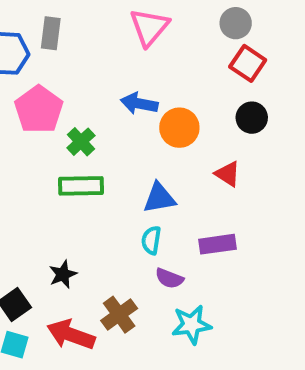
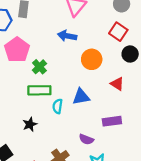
red square: (248, 63) -> (118, 32), moved
blue arrow: (139, 104) -> (67, 36), moved
cyan semicircle: (151, 240) -> (58, 106), moved
black star: (63, 274) -> (30, 124), moved

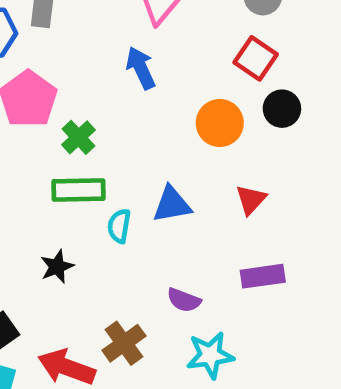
blue arrow: (67, 36) -> (141, 68), turned 54
orange circle: (92, 59) -> (220, 123), moved
red triangle: (117, 84) -> (251, 200), moved, turned 40
purple rectangle: (112, 121) -> (263, 276), moved

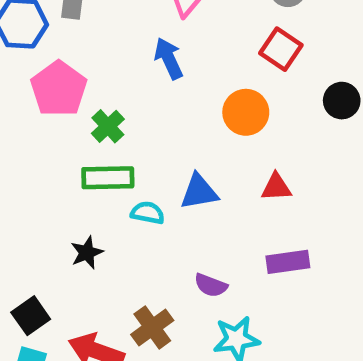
black circle: (282, 109) -> (342, 101), moved
red triangle: (251, 200) -> (276, 187), turned 44
cyan semicircle: (119, 226) -> (148, 213), turned 92

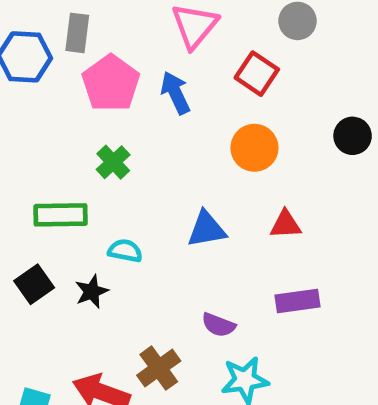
red square: (281, 49) -> (257, 74), moved
pink pentagon: (59, 89) -> (111, 83), moved
green rectangle: (108, 178) -> (61, 215), moved
cyan semicircle: (148, 213) -> (125, 251), moved
black square: (31, 316) -> (34, 284), moved

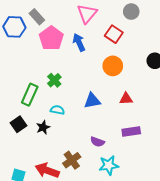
gray rectangle: (77, 33) -> (37, 17), turned -49
green cross: (113, 162) -> (54, 80), moved
green rectangle: (61, 215) -> (30, 95), turned -65

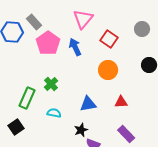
gray circle: (131, 12) -> (142, 29), moved
black star: (43, 127) -> (81, 130), moved
purple rectangle: (131, 131) -> (126, 134), turned 54

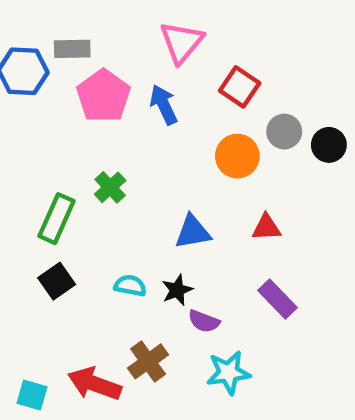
gray rectangle: (34, 22) -> (72, 49), turned -49
gray circle: (142, 29) -> (284, 132), moved
cyan semicircle: (54, 113) -> (130, 286), moved
black square: (16, 127) -> (57, 281), moved

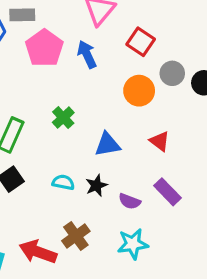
green cross: (110, 187) -> (63, 118), moved
red triangle: (266, 228) -> (160, 141), turned 40
purple semicircle: (204, 321) -> (130, 201), moved

